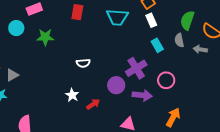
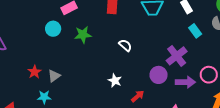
white semicircle: (83, 63) -> (125, 45), moved, turned -128
pink circle: (166, 80) -> (209, 75), moved
white star: (72, 95) -> (115, 81), moved

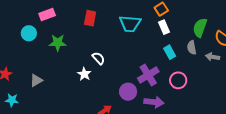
pink circle: (209, 75) -> (178, 80), moved
gray triangle: (54, 76) -> (36, 80), moved
white star: (115, 81) -> (84, 74), moved

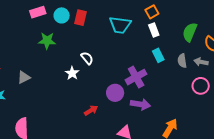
cyan circle: (29, 33) -> (62, 15), moved
gray semicircle: (192, 48) -> (182, 61), moved
pink circle: (178, 80) -> (201, 86), moved

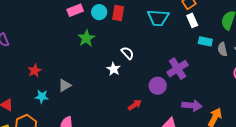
green star: (47, 41) -> (86, 38), turned -30
cyan rectangle: (158, 55) -> (205, 41), moved, turned -48
gray triangle: (24, 77) -> (65, 85), moved
purple arrow: (140, 104) -> (192, 105), moved

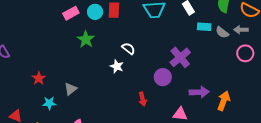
gray semicircle: (222, 49) -> (222, 32), turned -32
red arrow: (135, 105) -> (143, 99), turned 120

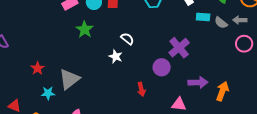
gray triangle: (71, 89) -> (69, 79), size x1.6

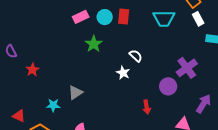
red star: (38, 68) -> (32, 70), moved
gray triangle: (69, 79) -> (75, 92), size x0.7
purple arrow: (198, 82) -> (204, 104), turned -60

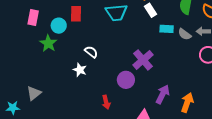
pink rectangle: (81, 17) -> (33, 17), turned -49
cyan circle: (105, 17) -> (59, 26), moved

